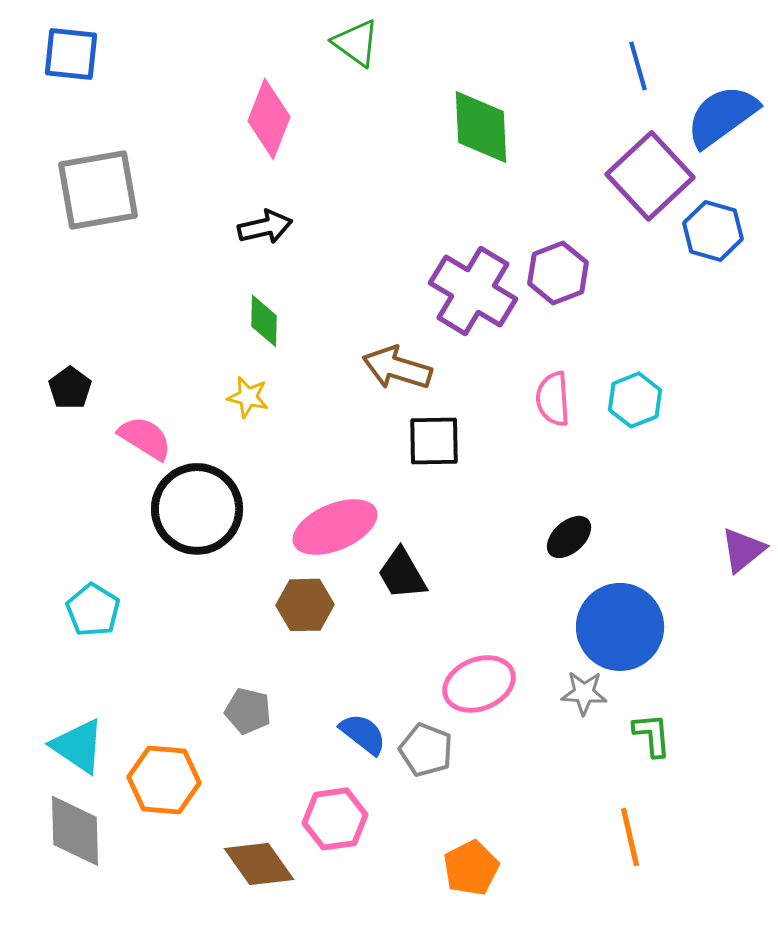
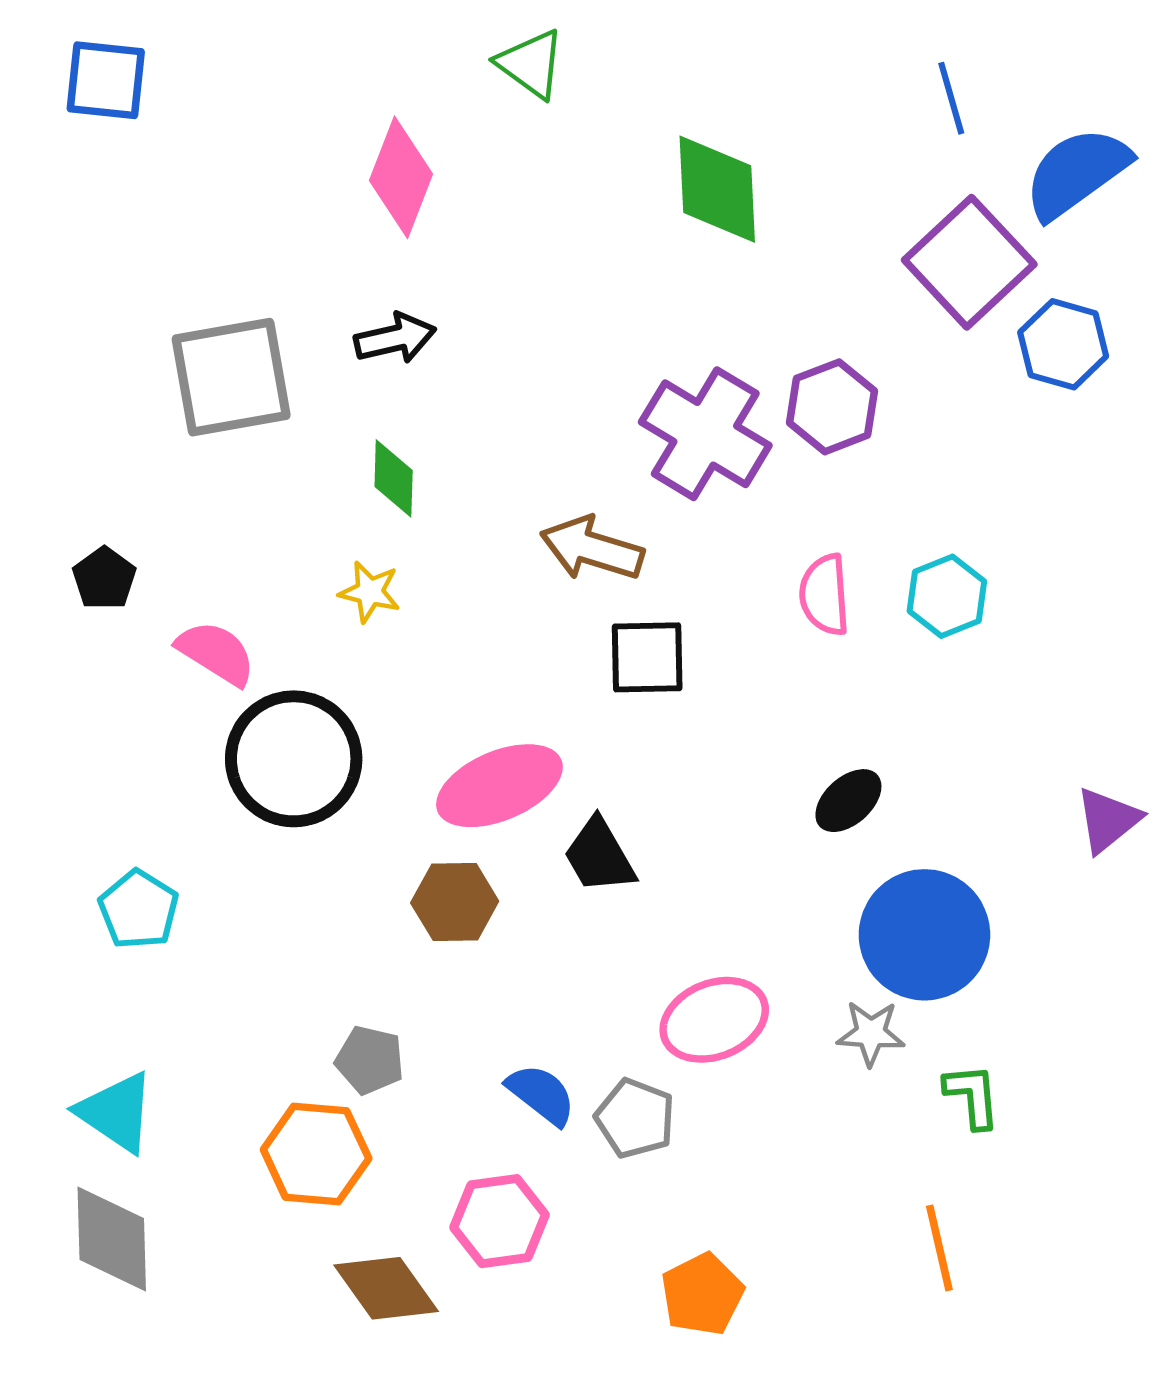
gray square: (98, 190) -> (231, 377), moved
orange hexagon: (164, 780) -> (316, 1154), moved

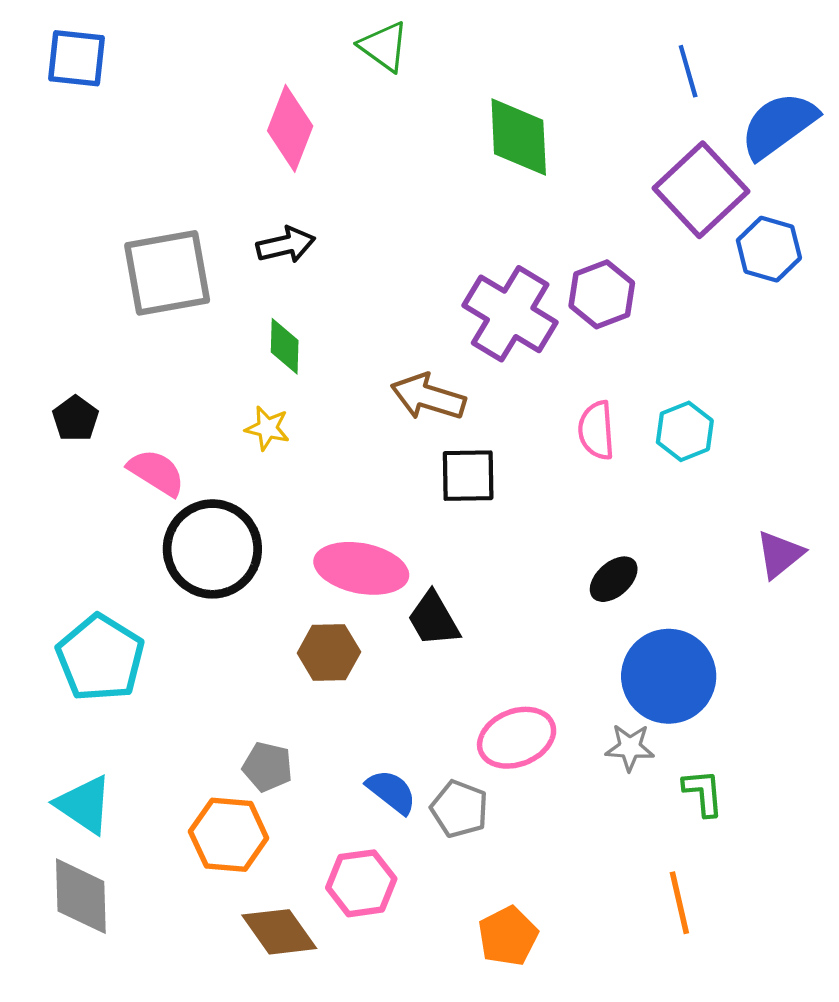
pink ellipse: (499, 786) -> (361, 568), turned 34
purple triangle: (1108, 820) -> (780, 554), moved
cyan pentagon: (139, 909) -> (100, 658), size x1.5

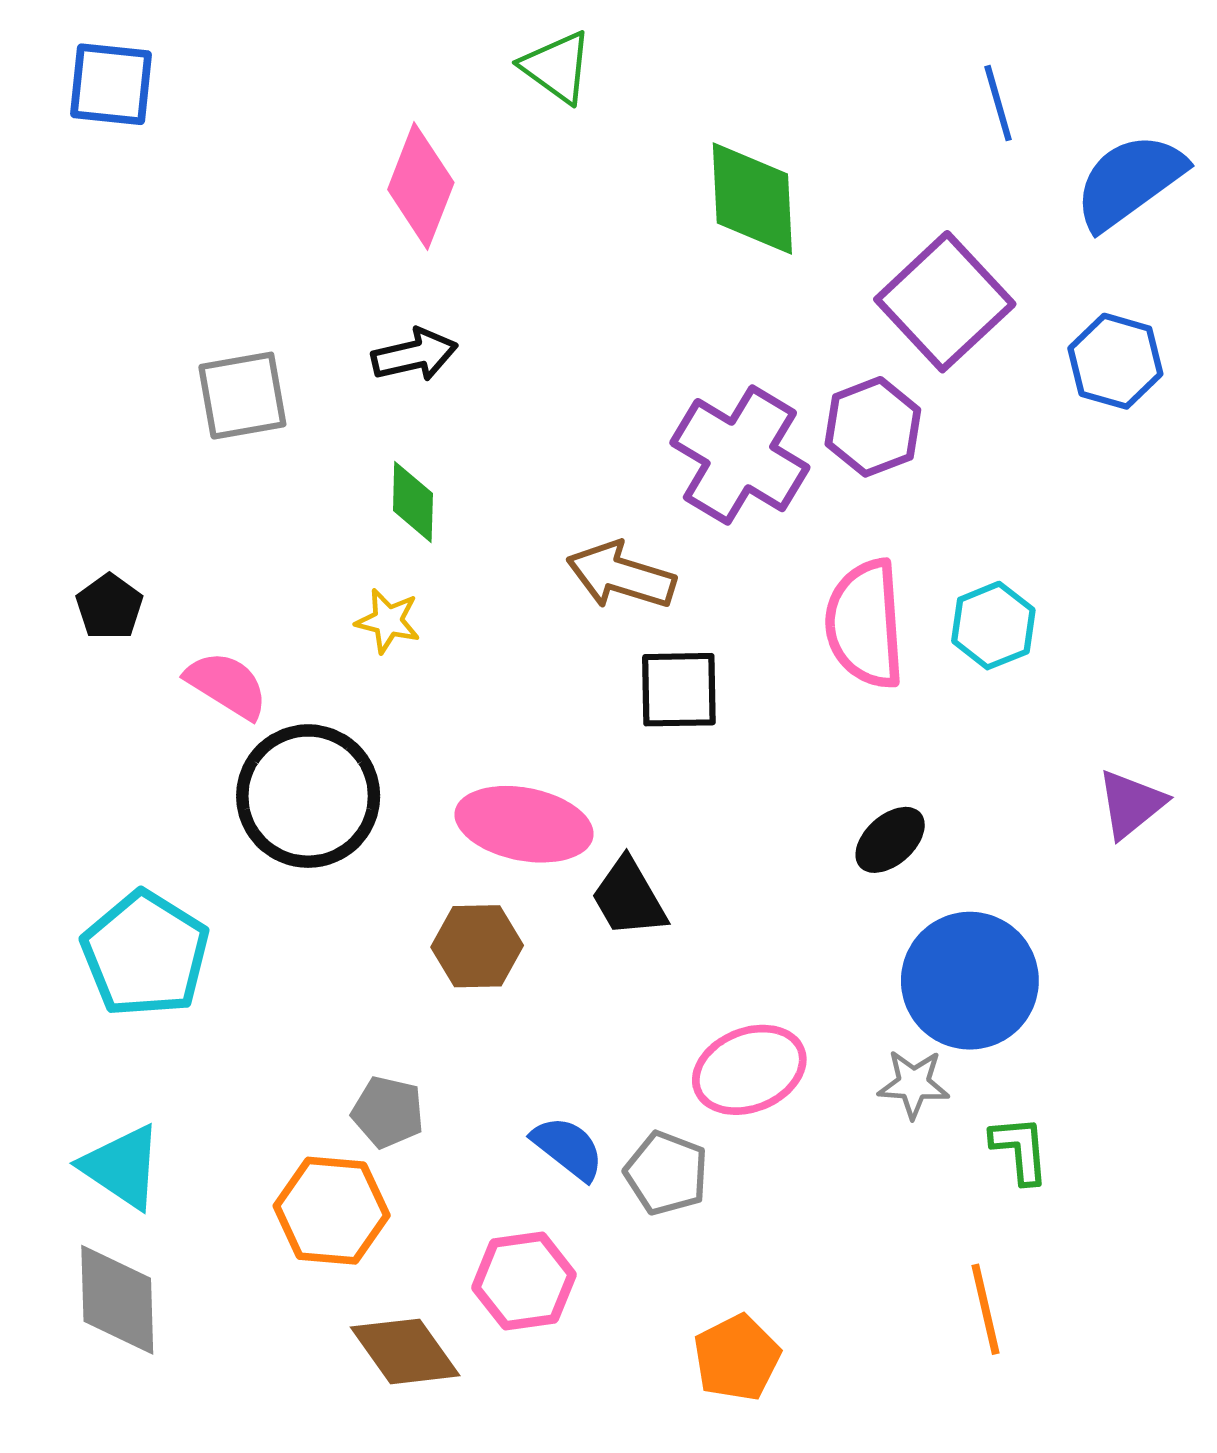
purple square: (701, 190) -> (945, 302), moved
gray square: (167, 273) -> (242, 396), size x0.7
pink semicircle: (596, 430) -> (865, 624), size x1.5

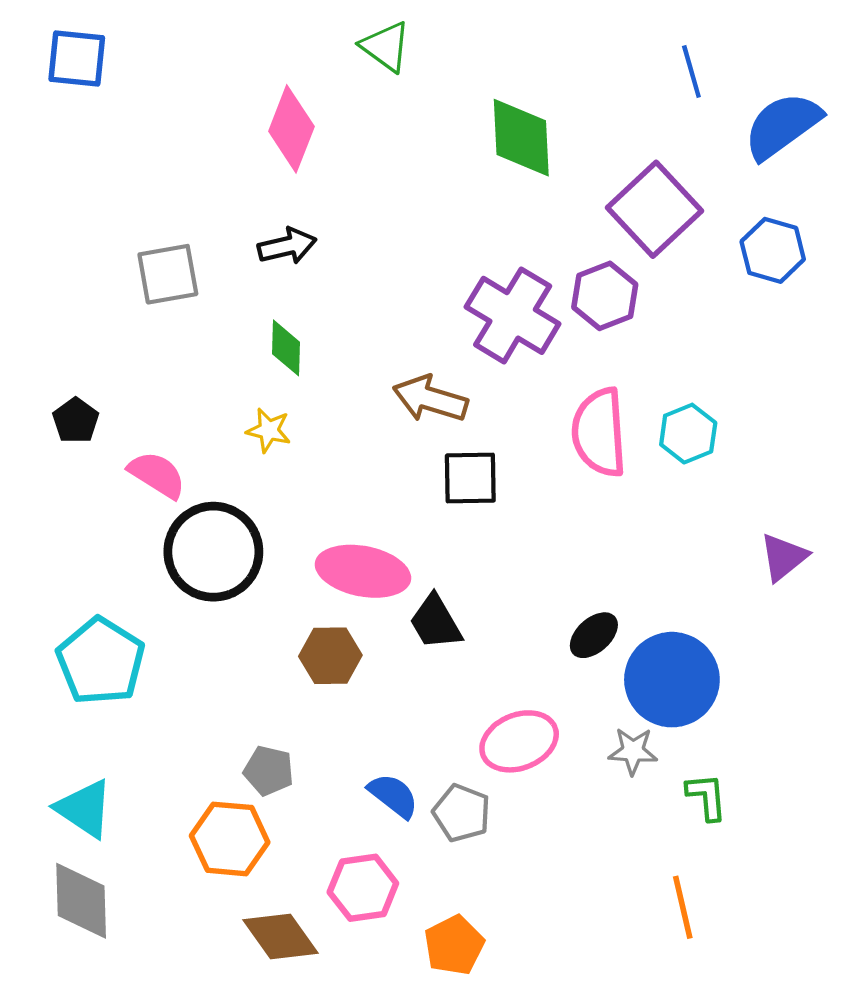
black ellipse: (890, 840) -> (594, 635), moved
orange pentagon: (737, 1358) -> (454, 945), moved

